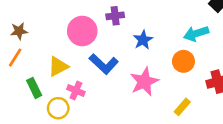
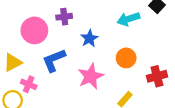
cyan arrow: (196, 34) -> (128, 19), moved
blue L-shape: (104, 64) -> (54, 60), turned 115

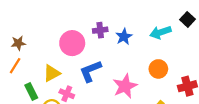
blue star: (89, 38) -> (124, 37), moved

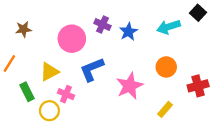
purple cross: (100, 30) -> (102, 25), turned 32
brown star: (18, 43) -> (23, 29), moved

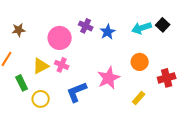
black square: (198, 13) -> (163, 25), moved
blue L-shape: (92, 69) -> (77, 92), moved
pink cross: (66, 94) -> (62, 65), moved

